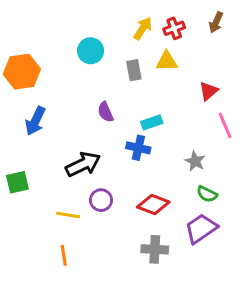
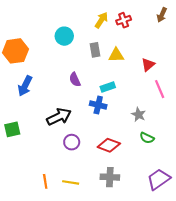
brown arrow: (216, 22) -> (162, 15), moved
yellow triangle: (167, 61) -> (116, 55), moved
yellow line: (68, 215) -> (71, 182), moved
purple trapezoid: (201, 228) -> (159, 179), moved

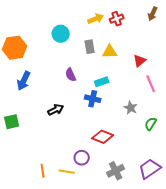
yellow arrow: (101, 20) -> (96, 19), turned 35
black arrow: (59, 117) -> (56, 110), size x0.7
green semicircle: (147, 138) -> (151, 124), moved, turned 96
purple circle: (72, 142) -> (82, 158), moved
gray cross: (110, 177) -> (116, 171), moved, turned -30

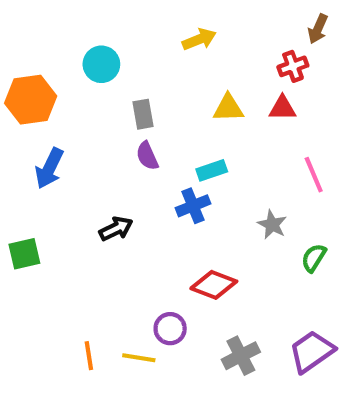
red cross: (117, 19) -> (293, 66), moved
cyan circle: (61, 34) -> (101, 64), moved
gray rectangle: (90, 47) -> (143, 114), moved
red triangle: (140, 61) -> (282, 108), moved, turned 40
blue cross: (93, 99) -> (193, 206), turned -35

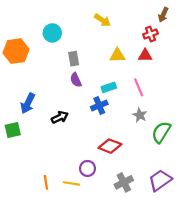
yellow arrow: (199, 39) -> (102, 20), turned 56
blue arrow: (49, 168) -> (28, 103), moved
pink line: (314, 175) -> (139, 87), moved
green semicircle: (314, 258) -> (161, 132), size x1.5

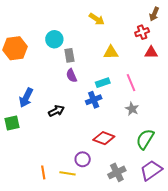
cyan circle: (52, 33) -> (54, 39), moved
red triangle: (145, 55) -> (151, 52), moved
green semicircle: (161, 132) -> (145, 139), moved

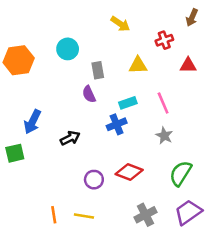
red cross: (142, 32) -> (164, 40), moved
gray rectangle: (69, 55) -> (98, 70), moved
purple circle: (83, 159) -> (94, 180), moved

